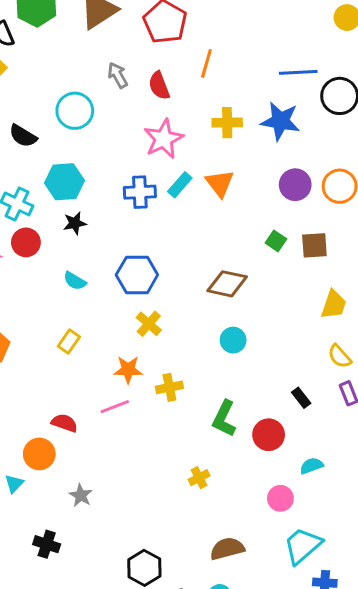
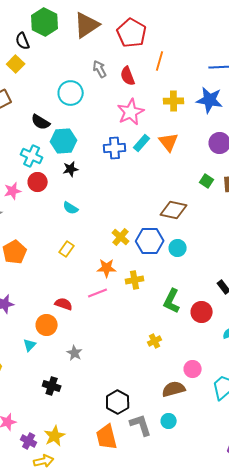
black semicircle: (23, 136) -> (41, 122), moved
blue hexagon: (137, 275) -> (150, 241), moved
pink circle: (280, 498) -> (193, 369), moved

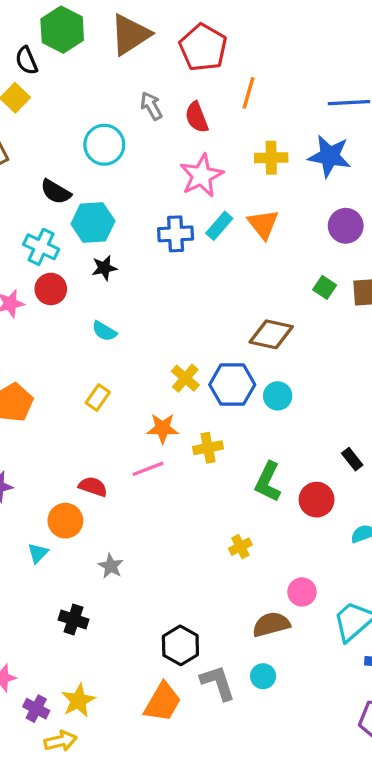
orange trapezoid: (107, 437) -> (163, 702), turned -136

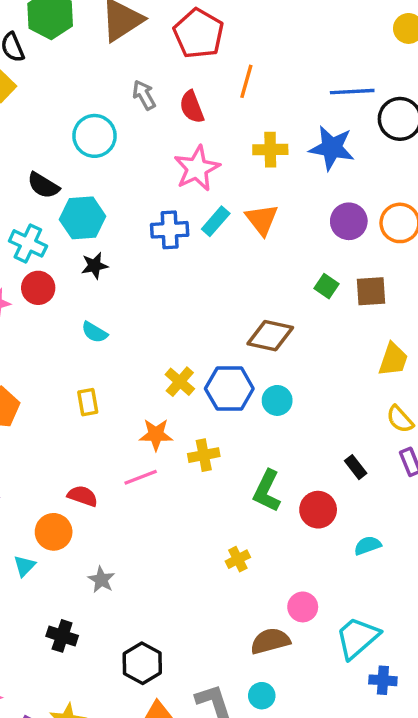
yellow rectangle: (98, 398) -> (88, 402), turned -45
black hexagon: (180, 645) -> (142, 663), moved

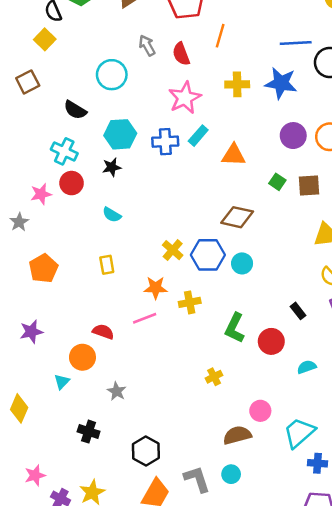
cyan hexagon: (83, 218) -> (120, 134), moved
orange triangle: (262, 220) -> (234, 155), moved, turned -50

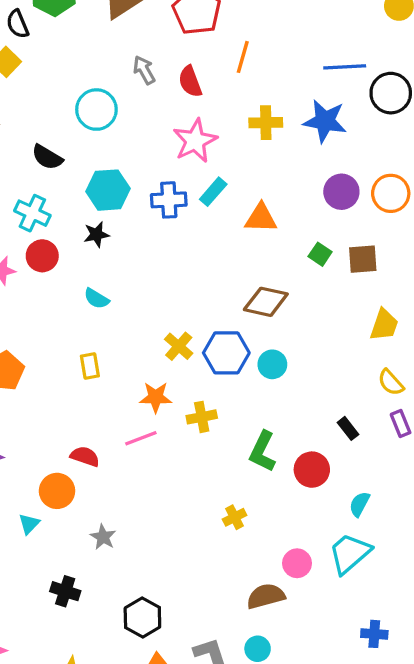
cyan semicircle: (307, 367) -> (359, 504), turned -42
cyan trapezoid: (299, 433) -> (350, 553), moved

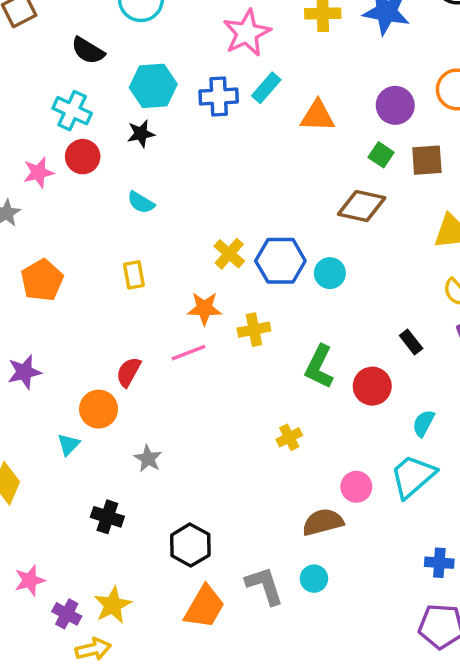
purple circle: (341, 192) -> (395, 105), moved
brown diamond: (266, 302) -> (362, 206), moved
red semicircle: (85, 456) -> (129, 372), turned -80

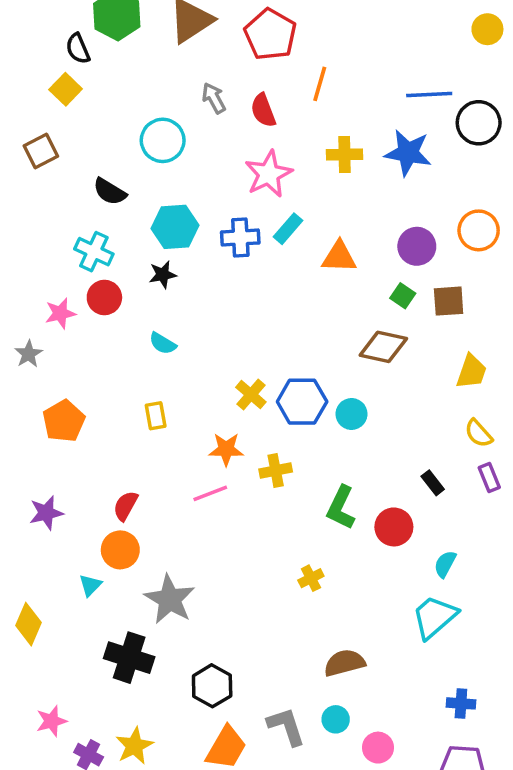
red semicircle: (129, 372) -> (126, 506), moved
gray star: (148, 459) -> (170, 599), size x1.8
pink circle: (356, 487) -> (378, 748), moved
black cross: (107, 517) -> (129, 658), size x1.5

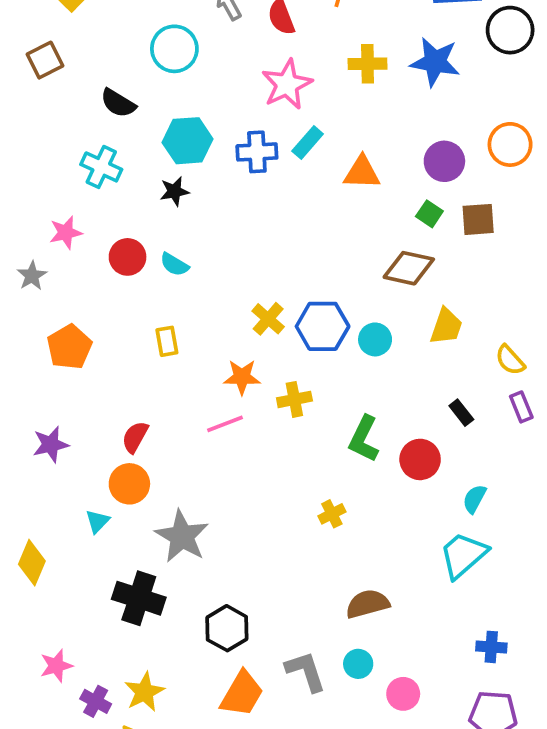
red circle: (104, 297) -> (128, 257), moved
yellow trapezoid: (472, 372) -> (446, 326), moved

